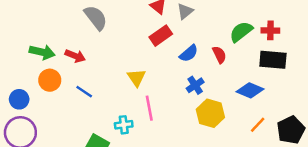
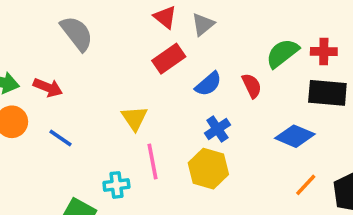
yellow hexagon: (210, 113) -> (208, 169), moved

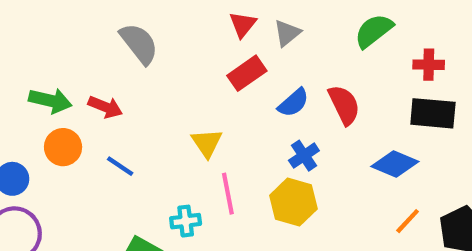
red triangle: (165, 17) -> (243, 25), turned 30
green semicircle: (282, 53) -> (374, 31), moved
red semicircle: (252, 86) -> (344, 105), size x1.4

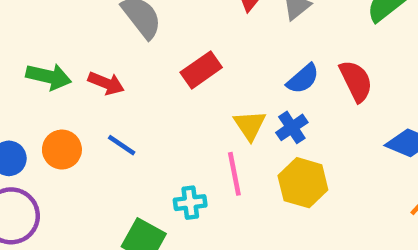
red rectangle: (247, 73) -> (201, 70), moved
yellow triangle: (207, 143) -> (250, 125), moved
orange circle: (63, 147) -> (62, 150), moved
blue cross: (304, 156) -> (292, 127), moved

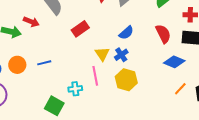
red semicircle: (356, 81) -> (163, 34), moved
red arrow: (106, 83) -> (31, 22), moved
blue line: (122, 145) -> (44, 63), turned -48

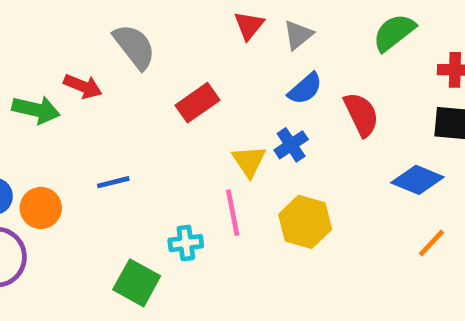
blue semicircle: (126, 33) -> (305, 89), moved
red semicircle: (163, 34) -> (361, 114), moved
blue cross: (121, 55) -> (291, 145), moved
orange circle: (17, 65) -> (41, 208), moved

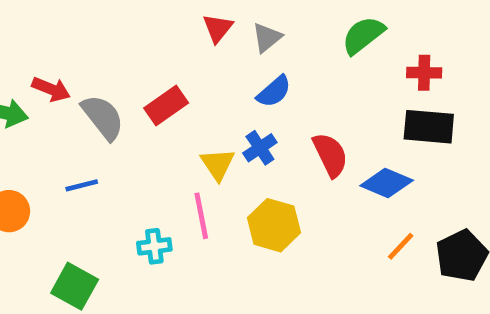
gray semicircle: (134, 47) -> (103, 117), moved
red semicircle: (361, 114) -> (330, 155), moved
green square: (137, 283) -> (75, 286), moved

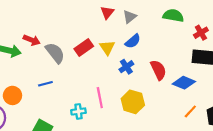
green semicircle: (363, 35) -> (173, 16), turned 48
red cross: (424, 73) -> (201, 33), turned -32
yellow triangle: (218, 164) -> (107, 48), moved

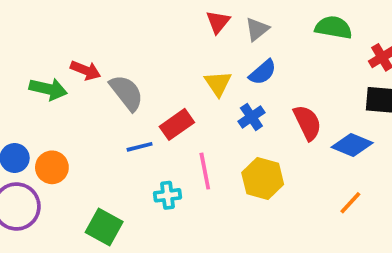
red rectangle: (84, 48) -> (177, 124), moved
blue line: (45, 84) -> (140, 147), moved
orange line: (190, 111) -> (350, 203), moved

